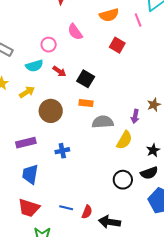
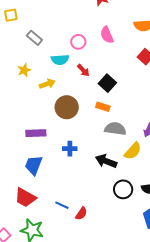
black arrow: (110, 222) -> (106, 161), moved

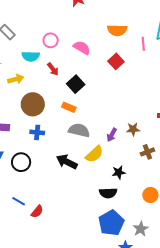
pink semicircle: (107, 35) -> (82, 48), moved, turned 138
blue cross: (70, 149) -> (37, 132), moved
black circle: (123, 189) -> (21, 162), moved

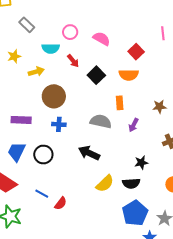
orange semicircle: (117, 30) -> (129, 75), moved
orange rectangle: (69, 107) -> (120, 103), moved, turned 64
brown star: (133, 129) -> (159, 107), moved
yellow semicircle: (94, 154) -> (105, 184), moved

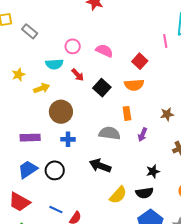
gray rectangle: (27, 25) -> (30, 31), moved
blue trapezoid: (17, 152) -> (28, 169), turned 35

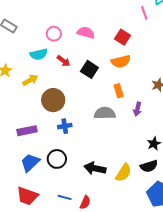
black arrow: (100, 166) -> (95, 168), moved

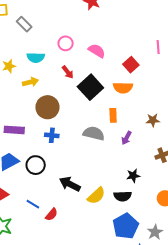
cyan semicircle: (39, 54) -> (36, 58), moved
black square: (89, 69) -> (90, 87), size x1.4

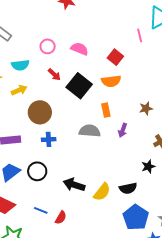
black star: (133, 176) -> (148, 166), moved

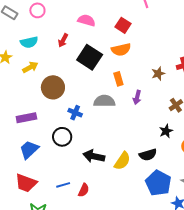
pink circle: (48, 46) -> (37, 10), moved
red arrow: (54, 74) -> (63, 40), moved, turned 80
blue cross: (49, 139) -> (75, 113), moved, turned 32
black circle: (37, 171) -> (62, 137), moved
blue line: (41, 210) -> (63, 185), turned -32

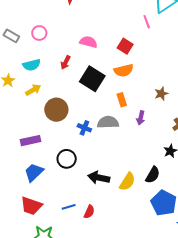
blue cross: (75, 113) -> (84, 128), moved
black semicircle: (148, 155) -> (153, 175), turned -42

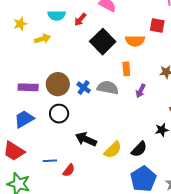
red square: (125, 46) -> (157, 25), moved, turned -35
cyan semicircle: (32, 65) -> (57, 15), moved
brown circle: (56, 110) -> (58, 84), moved

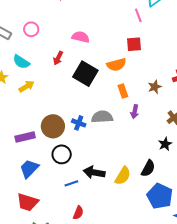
cyan semicircle: (57, 15) -> (21, 62), moved, turned 48
orange rectangle: (126, 69) -> (123, 91), moved
blue line: (50, 161) -> (71, 183), moved
red semicircle: (69, 170) -> (78, 213), moved

